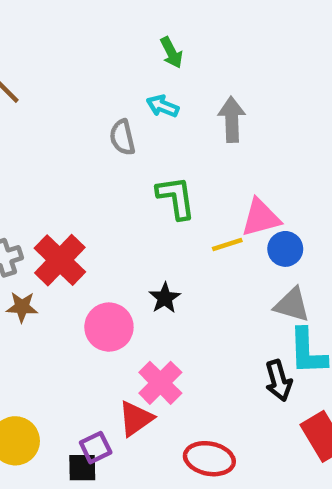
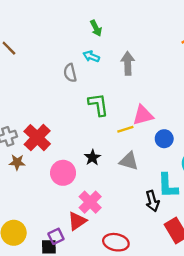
blue circle: (285, 249) -> (164, 139), moved
gray triangle: (292, 305) -> (129, 161), moved

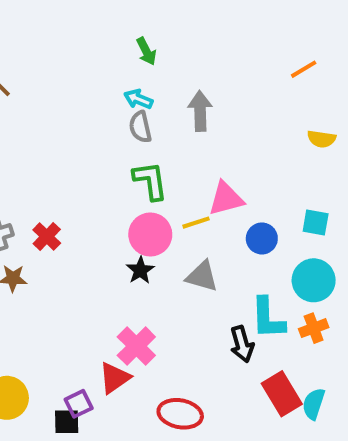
gray semicircle: (70, 73) -> (140, 127), moved
red cross: (37, 138) -> (47, 236), size x0.6
pink circle: (63, 173) -> (150, 235), moved

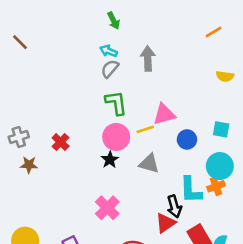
gray semicircle: (140, 127) -> (110, 69), turned 54
red cross: (47, 236) -> (61, 142), moved
orange cross: (314, 328) -> (216, 186), moved
red triangle: (114, 378) -> (165, 223), moved

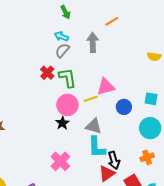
orange line: (214, 32) -> (112, 21), moved
red cross: (61, 142) -> (47, 73), moved
orange cross: (216, 186) -> (147, 157), moved
cyan L-shape: (191, 190) -> (97, 147), moved

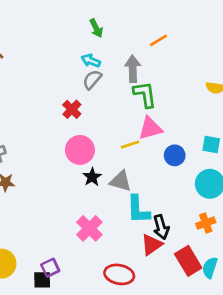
green L-shape: (67, 78) -> (145, 94), moved
pink circle: (67, 105) -> (80, 150), moved
gray triangle: (94, 126) -> (121, 181), moved

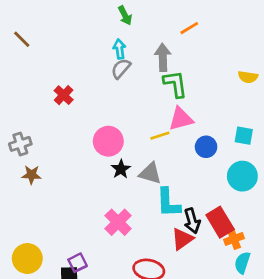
cyan arrow: (91, 61) -> (119, 49), turned 60
red cross: (72, 109) -> (64, 95), moved
orange cross: (206, 223) -> (234, 239), moved
red rectangle: (188, 261) -> (220, 222), moved

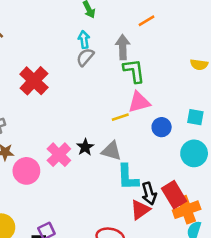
red cross: (64, 95) -> (34, 81), size x1.6
pink circle: (108, 141) -> (26, 171), moved
pink cross: (118, 222) -> (59, 155), moved
orange cross: (234, 239) -> (187, 210), size x1.5

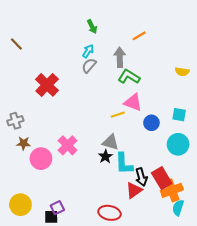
cyan arrow: (84, 40) -> (88, 51), turned 40
green L-shape: (134, 71) -> (129, 77), turned -50
pink triangle: (139, 102) -> (133, 102), turned 36
black star: (85, 147) -> (105, 157), moved

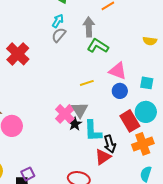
pink triangle: (133, 102) -> (118, 71), moved
gray triangle: (111, 142) -> (80, 110), turned 42
pink cross: (68, 145) -> (65, 114), moved
red rectangle: (162, 178) -> (130, 121), moved
orange cross: (172, 190) -> (143, 144), moved

